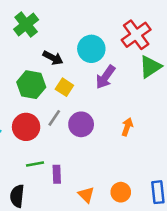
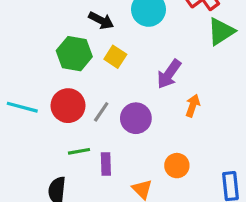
purple arrow: (105, 77) -> (169, 74), moved
gray line: (54, 118) -> (101, 112), moved
purple circle: (81, 124) -> (136, 118), moved
orange circle: (121, 192) -> (177, 166), moved

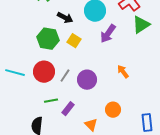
purple arrow: (169, 74) -> (108, 34), moved
orange arrow: (193, 106) -> (123, 72), turned -56
purple rectangle: (106, 164) -> (68, 109), turned 40

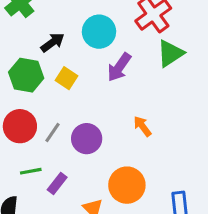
black arrow: (65, 18) -> (52, 42), turned -63
orange circle: (113, 110) -> (127, 185), size x1.5

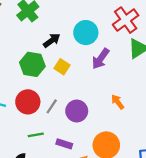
purple rectangle: (57, 184) -> (64, 144), moved, turned 70

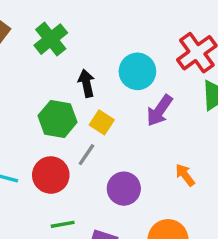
black arrow: (52, 40) -> (86, 83), turned -66
gray line: (52, 106) -> (86, 155), moved

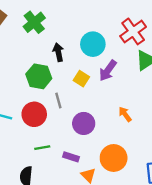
yellow square: (102, 122) -> (81, 79), moved
gray line: (86, 155) -> (58, 100), turned -49

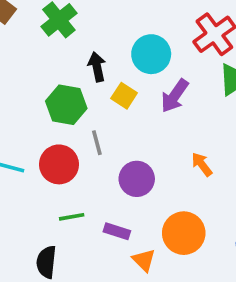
yellow square: (81, 79) -> (124, 96), moved

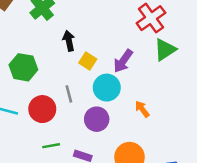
cyan circle: (151, 54) -> (107, 88), moved
green hexagon: (66, 105) -> (23, 67), moved

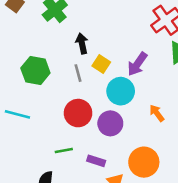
gray line: (69, 94) -> (78, 73), moved
red circle: (42, 109) -> (78, 113), moved

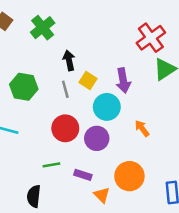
purple arrow: (137, 64) -> (123, 81), turned -45

